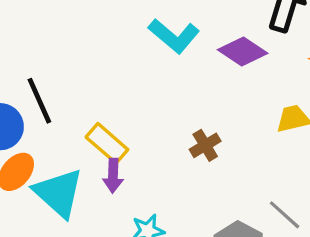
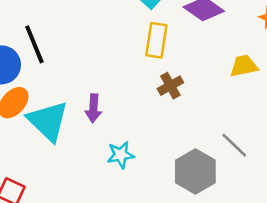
yellow rectangle: (107, 143) -> (156, 40), moved, turned 56

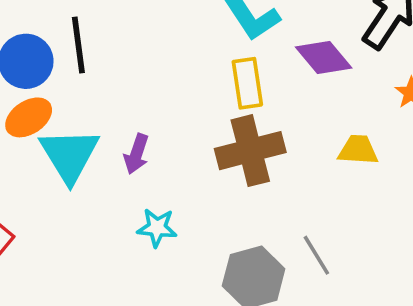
yellow rectangle: (156, 40) -> (247, 83), turned -32
brown cross: (170, 86) -> (250, 151), size x1.8

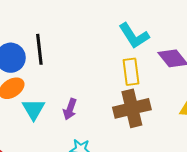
cyan triangle: (69, 155) -> (33, 109), size x0.7

